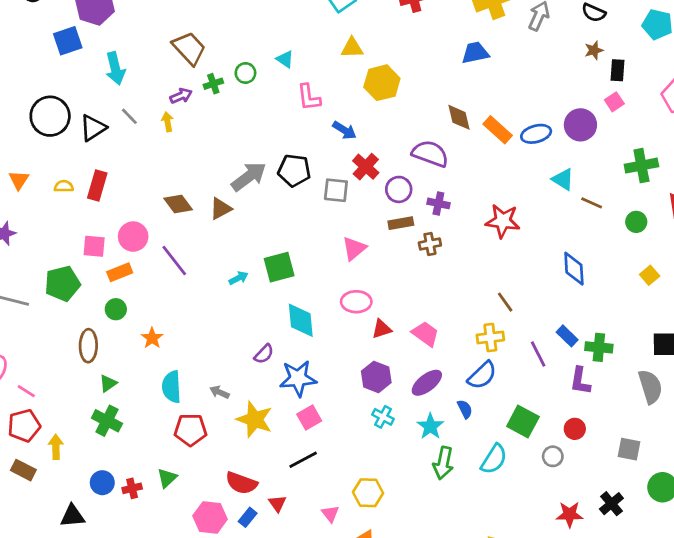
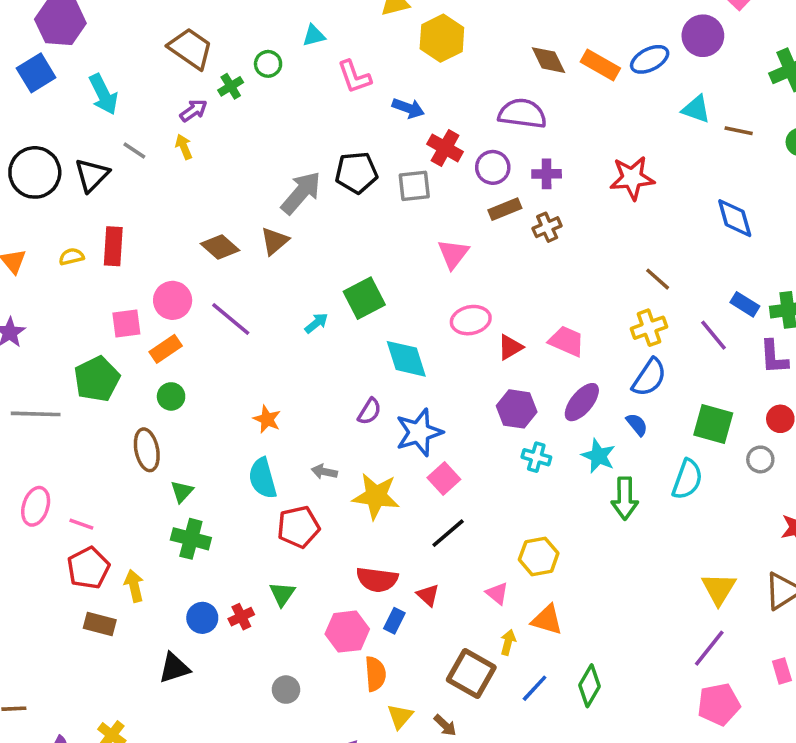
cyan triangle: (285, 59) -> (314, 35), turned -36
orange star: (152, 338) -> (267, 419), moved

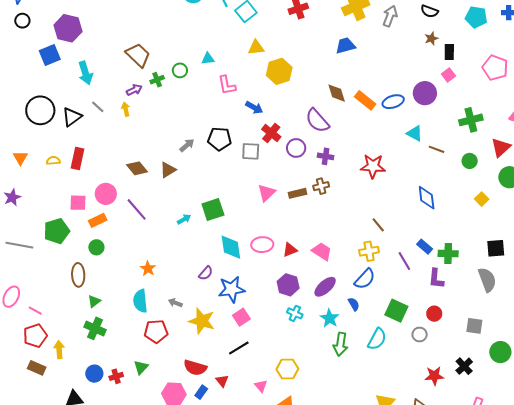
purple semicircle: (522, 114) -> (317, 121), turned -148
gray arrow: (301, 193) -> (187, 145), size x0.6
brown rectangle: (505, 209) -> (297, 193), moved
pink ellipse: (471, 320) -> (262, 245), moved

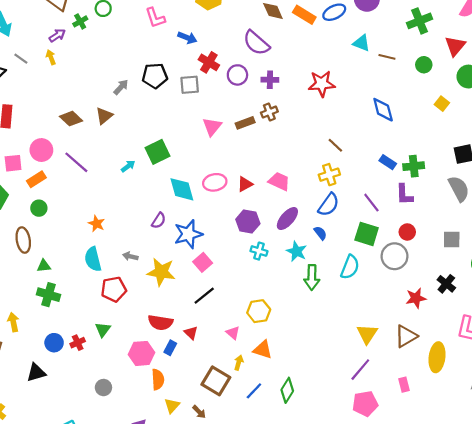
purple line: (404, 261) -> (371, 203), moved
green triangle: (94, 301) -> (44, 266), turned 40
gray circle: (420, 334) -> (394, 256), size x1.6

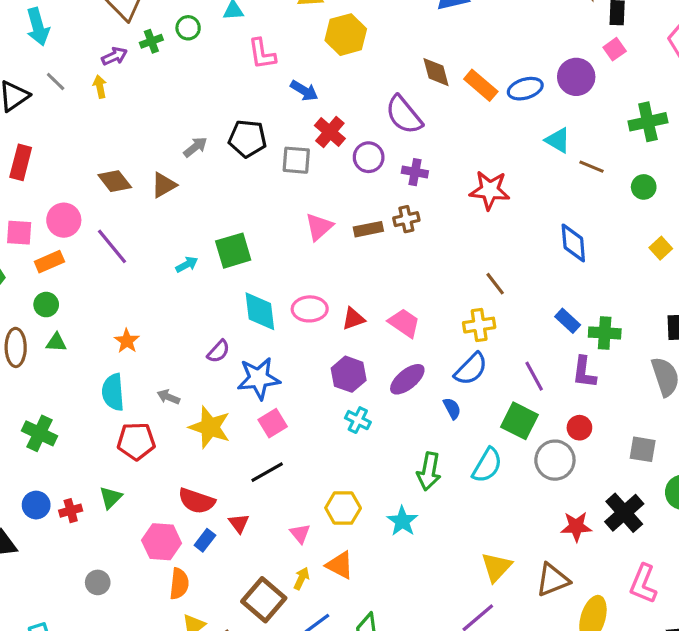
cyan star: (297, 251) -> (402, 521), moved
green triangle: (44, 266) -> (56, 342), moved
black cross: (446, 284) -> (624, 513), size x1.4

